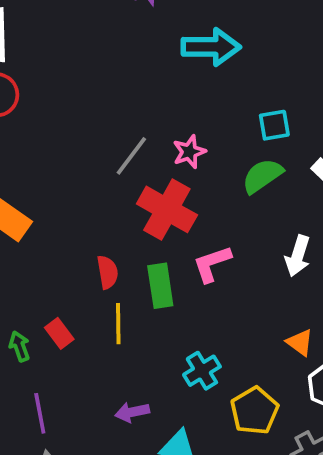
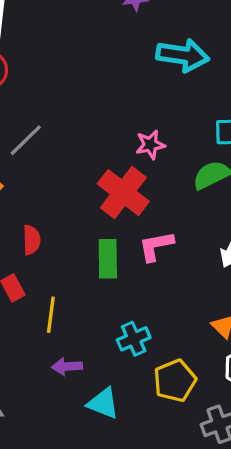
gray line: (131, 156) -> (26, 140), moved
red semicircle: (108, 272) -> (32, 240), moved
yellow line: (118, 324) -> (51, 315), moved

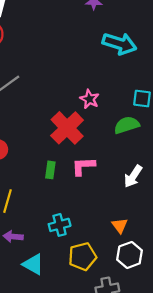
pink star: (150, 145) -> (89, 99), turned 30
green rectangle: (108, 259) -> (50, 170), size x0.7

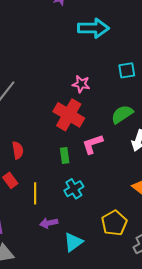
green semicircle: (127, 125) -> (122, 114), moved
cyan cross: (60, 225) -> (74, 189), moved
cyan triangle: (33, 264) -> (73, 242), turned -50

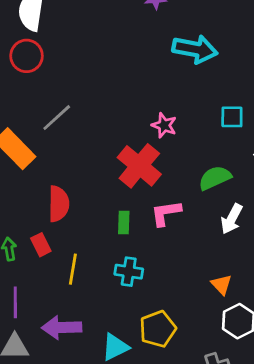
red semicircle: (18, 150) -> (59, 204), size x1.4
cyan cross: (74, 189) -> (129, 272), turned 30
purple arrow: (49, 223) -> (62, 327), moved, size x1.5
yellow pentagon: (114, 223) -> (158, 329), moved

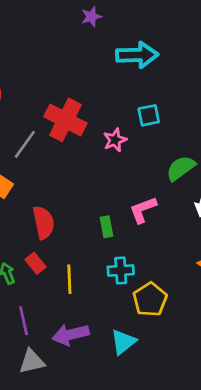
cyan square: (232, 117) -> (149, 115), moved
pink star: (164, 125) -> (115, 140), moved, turned -30
red cross: (139, 166) -> (65, 120), moved
yellow pentagon: (158, 329) -> (150, 299), moved

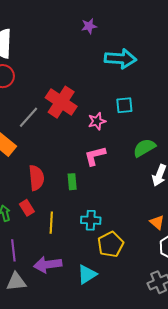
pink L-shape: (143, 210) -> (95, 156), moved
green rectangle: (107, 227) -> (72, 182), moved

